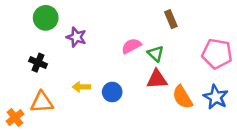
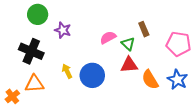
brown rectangle: (171, 19) -> (144, 29), moved
black cross: (38, 63) -> (31, 51), size x1.6
yellow arrow: (81, 87) -> (67, 71), turned 64
blue circle: (112, 92) -> (92, 75), size x1.5

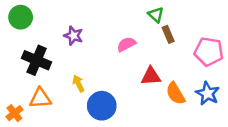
green circle: (38, 14) -> (21, 17), moved
green triangle: (128, 44) -> (156, 15), moved
blue circle: (92, 75) -> (102, 106), moved

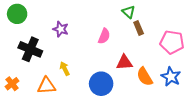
pink semicircle: (126, 44) -> (104, 36), turned 140
orange triangle: (40, 98) -> (46, 86), moved
blue circle: (102, 106) -> (101, 84), moved
orange cross: (14, 113) -> (12, 84), moved

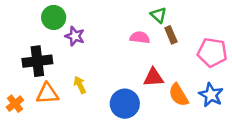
green circle: (17, 14) -> (54, 17), moved
pink semicircle: (104, 36) -> (140, 37), moved, turned -105
black cross: (30, 49) -> (37, 61), turned -30
orange triangle: (46, 86) -> (47, 94), moved

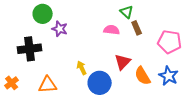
red triangle: (153, 77) -> (123, 62), turned -42
yellow arrow: (80, 85) -> (82, 68), moved
orange triangle: (47, 94) -> (48, 85), moved

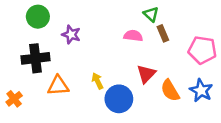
green circle: (43, 14) -> (38, 17), moved
orange triangle: (48, 85) -> (58, 86), moved

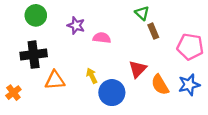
purple star: (71, 35) -> (76, 25), moved
pink semicircle: (133, 36) -> (102, 38), moved
blue star: (201, 90) -> (189, 85), turned 30

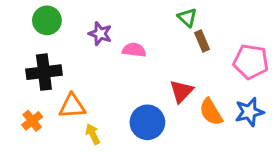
yellow arrow: (92, 76) -> (93, 134), moved
orange cross: (13, 93) -> (32, 121), moved

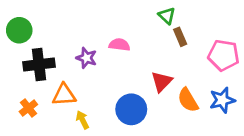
green circle: (47, 20) -> (19, 30), moved
purple star: (100, 34) -> (86, 58), moved

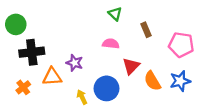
green triangle: (167, 16) -> (115, 14), moved
pink semicircle: (119, 45) -> (111, 44), moved
purple star: (86, 58) -> (74, 63), moved
yellow arrow: (82, 120) -> (82, 97), moved

